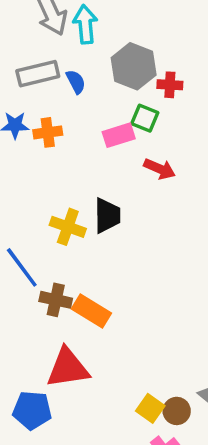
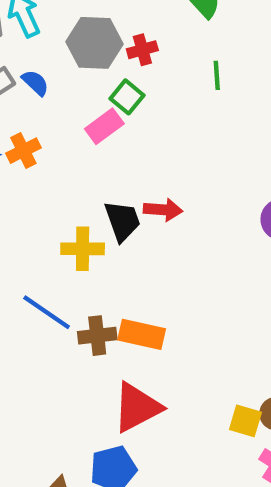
green square: (145, 118) -> (127, 97), turned 36
red arrow: (160, 169) -> (163, 210), moved

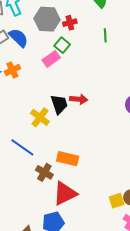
blue semicircle: (35, 83) -> (19, 38), size x1.5
yellow cross: (83, 249) -> (40, 117), turned 36
brown cross: (97, 336) -> (44, 172), moved, turned 36
yellow square: (245, 421) -> (117, 201), turned -35

